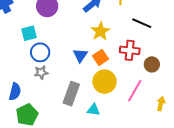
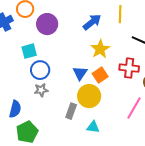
yellow circle: (105, 82) -> (89, 96), moved
gray rectangle: (71, 94) -> (71, 111), size x0.7

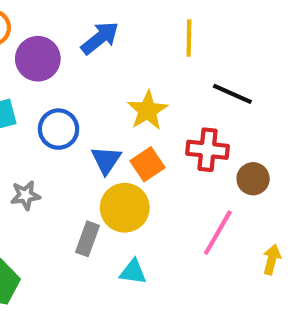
blue arrow: (92, 22) -> (100, 38), moved
blue circle: (40, 70) -> (59, 129), moved

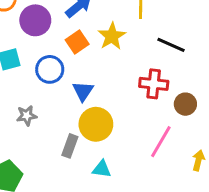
yellow star: (148, 110) -> (112, 36), moved
orange square: (148, 164) -> (77, 42), moved

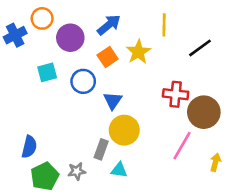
black line: (171, 45) -> (200, 48), moved, turned -60
brown circle: (185, 104) -> (204, 112), size x1.6
gray star: (27, 116) -> (77, 171), moved
cyan triangle: (102, 169) -> (119, 170), moved

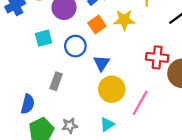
yellow star: (138, 52) -> (124, 20), turned 30
pink line: (182, 146) -> (140, 103), moved
gray rectangle: (101, 149) -> (56, 81), moved
cyan triangle: (119, 170) -> (107, 124), turned -42

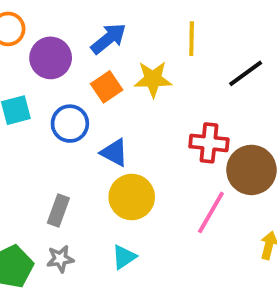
blue triangle: (101, 63) -> (114, 153), turned -36
gray rectangle: (56, 81) -> (58, 211), moved
pink line: (140, 103) -> (211, 212), moved

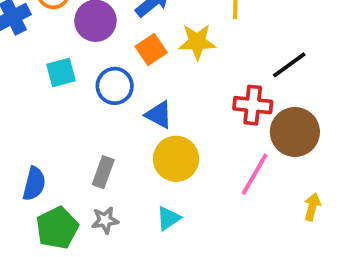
black line: (246, 73) -> (289, 65), moved

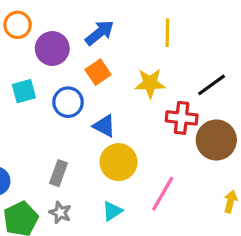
yellow star: (197, 42) -> (150, 83), moved
pink line: (255, 174) -> (163, 194), moved
gray star: (105, 220) -> (60, 213), turned 30

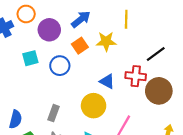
yellow star: (150, 83) -> (106, 41), moved
blue triangle: (104, 126) -> (107, 81), moved

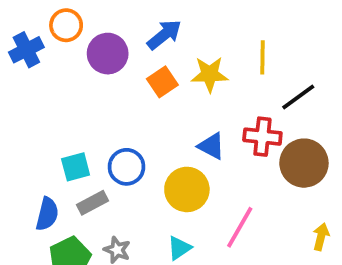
yellow line: (126, 19) -> (262, 57), moved
cyan square: (30, 58) -> (76, 167), moved
blue circle: (60, 66) -> (126, 167), moved
gray rectangle: (53, 113) -> (93, 203), moved, turned 42

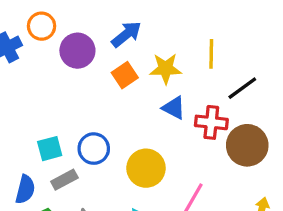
blue triangle: (211, 146) -> (174, 108), moved

